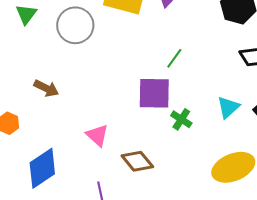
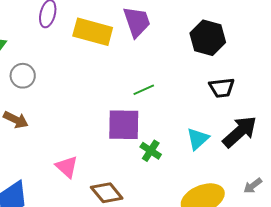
gray circle: (75, 25) -> (23, 76), moved, size x0.7
green line: (174, 58) -> (144, 90), turned 30

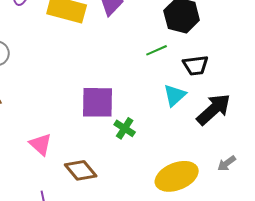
green line: (144, 90) -> (157, 50), moved
cyan triangle: (198, 139) -> (175, 95), moved

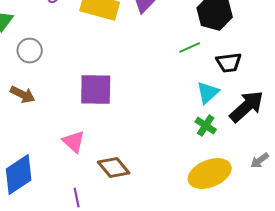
purple square: (98, 102) -> (96, 90), moved
green cross: (125, 128) -> (206, 126), moved

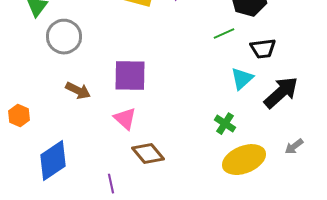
gray circle: (30, 51) -> (64, 37), size x1.4
brown arrow: (23, 95) -> (78, 91), moved
green cross: (206, 126) -> (225, 124), moved
pink triangle: (74, 142) -> (125, 119), moved

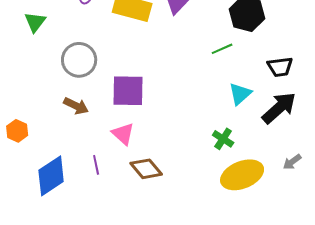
gray circle: (64, 37) -> (79, 60), moved
black trapezoid: (263, 49) -> (280, 67), moved
purple line: (111, 184) -> (96, 165), moved

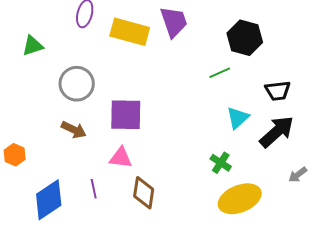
green triangle: (35, 22) -> (33, 46), turned 35
pink triangle: (123, 134) -> (121, 158), turned -35
gray arrow: (292, 162) -> (298, 175), moved
brown diamond: (146, 169) -> (144, 193), turned 48

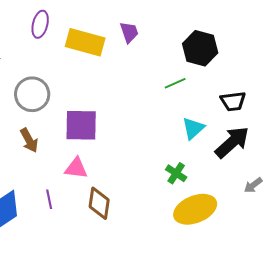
purple trapezoid: (174, 22) -> (129, 32), size x0.7
brown arrow: (74, 130) -> (29, 140), turned 35

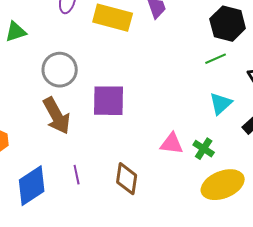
green line: (175, 83) -> (216, 59), moved
brown arrow: (29, 140) -> (57, 116), size x1.5
pink triangle: (76, 168) -> (172, 144), moved

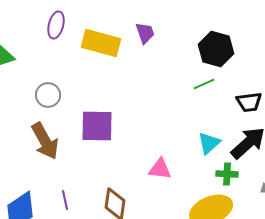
gray circle: (60, 70) -> (48, 95), size x0.7
cyan triangle: (221, 104) -> (209, 143), moved
green cross: (204, 149) -> (227, 174), moved, turned -30

